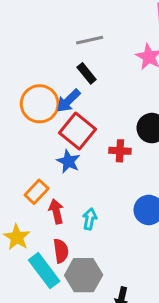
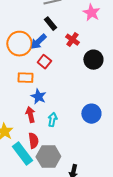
red square: (77, 131) -> (44, 62), size x0.6
red cross: (120, 151) -> (72, 40), moved, turned 32
blue star: (68, 161) -> (38, 97), moved
orange rectangle: (37, 192) -> (25, 78), moved, turned 49

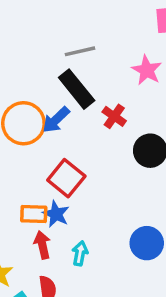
black rectangle: (50, 24) -> (77, 89), size x1.6
red square: (44, 62) -> (66, 178), moved, size x1.5
orange rectangle: (25, 78) -> (34, 214), moved

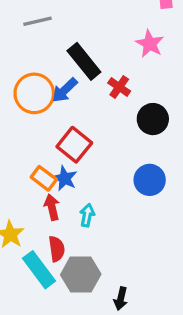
gray line: (80, 51) -> (37, 21), moved
orange rectangle: (34, 214) -> (44, 178), turned 35
blue circle: (147, 243) -> (150, 180), moved

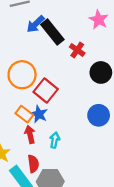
blue arrow: (65, 90) -> (36, 24), moved
orange circle: (34, 93) -> (22, 75), moved

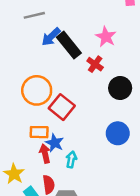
pink star: (99, 20) -> (106, 37), moved
orange rectangle: (24, 114) -> (39, 132), turned -36
blue star: (39, 114) -> (55, 143), moved

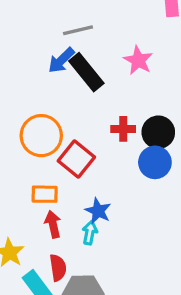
gray line: (34, 15) -> (78, 30), moved
red cross: (95, 64) -> (123, 129), moved, turned -35
blue circle: (118, 133) -> (155, 162), moved
blue star: (55, 143) -> (98, 211), moved

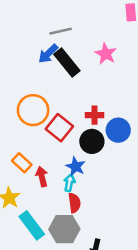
red cross: (123, 129) -> (94, 115), moved
black circle: (158, 132) -> (92, 141), moved
orange rectangle: (45, 194) -> (22, 163), moved, turned 42
red semicircle: (58, 268) -> (74, 203), moved

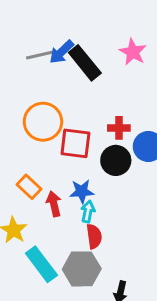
gray line: (61, 31) -> (40, 55), moved
red square: (59, 128) -> (75, 143), turned -32
blue star: (76, 166) -> (82, 191), moved, turned -30

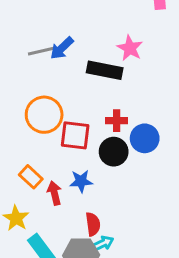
black rectangle: (85, 63) -> (105, 70), moved, turned -40
cyan arrow: (88, 212) -> (103, 243), moved, turned 54

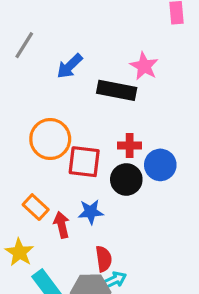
gray line: (41, 51) -> (24, 45), moved, turned -45

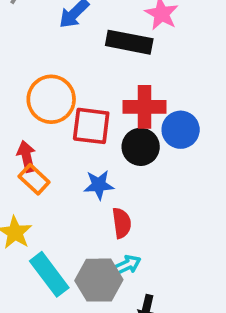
red cross: (130, 145) -> (144, 107), size x1.5
red arrow: (62, 225) -> (26, 156), moved
red semicircle: (104, 259) -> (122, 223), moved

